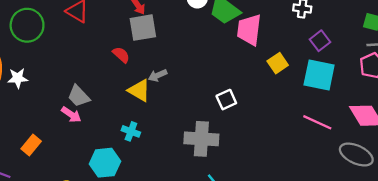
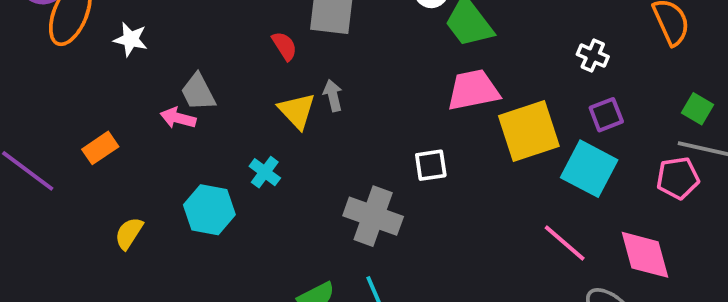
pink trapezoid: (249, 30) -> (473, 90), moved, turned 56
yellow square: (278, 63) -> (529, 131), size x1.8
gray arrow: (158, 75) -> (333, 95), turned 84
white star: (18, 78) -> (131, 39), moved
pink arrow: (71, 115) -> (178, 118), turned 144

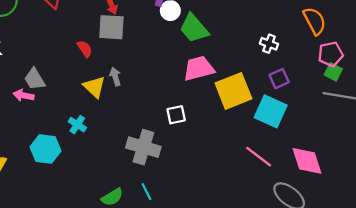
pink pentagon: (678, 178) -> (331, 54), moved

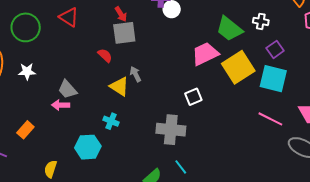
green trapezoid: (194, 28) -> (229, 29), moved

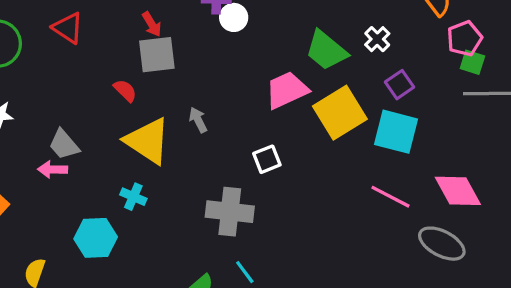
white cross: (261, 21) -> (377, 39), turned 35
gray arrow: (135, 74) -> (198, 120), moved
yellow triangle: (119, 86) -> (148, 141), size x1.5

